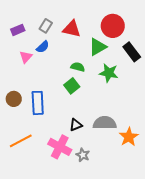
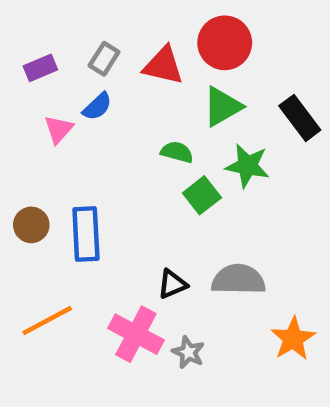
red circle: (113, 26) -> (225, 43), moved
green square: (72, 86) -> (202, 195), moved
orange star: (129, 137) -> (293, 339), moved

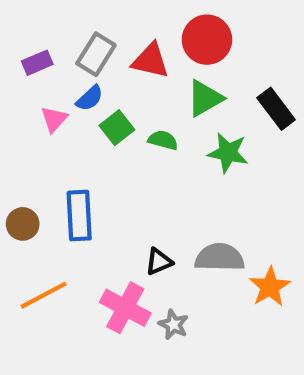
gray rectangle: (104, 59) -> (96, 54), size x1.4
green square: (202, 195) -> (117, 128), moved
brown circle: (31, 225) -> (23, 224), moved
orange star: (293, 339) -> (270, 287), moved

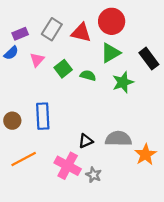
blue semicircle: (90, 98) -> (11, 53), moved
pink triangle: (54, 119) -> (37, 60), moved
green star: (228, 153) -> (123, 82), turned -30

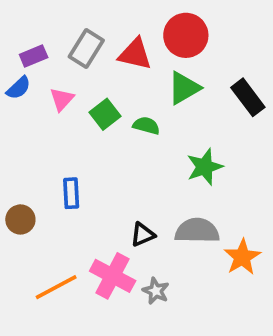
green star: (123, 82) -> (205, 167), moved
blue rectangle: (43, 116) -> (71, 193), size x0.7
brown circle: (12, 121) -> (20, 219), moved
orange line: (24, 159) -> (56, 287), moved

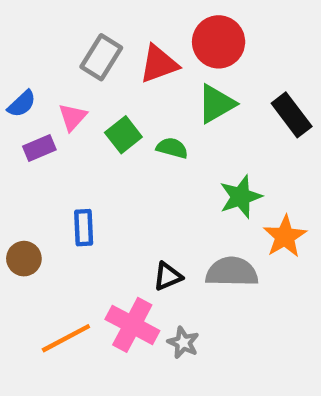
red triangle: (135, 54) -> (159, 64), turned -33
purple rectangle: (34, 56) -> (39, 148), moved
orange star: (242, 257) -> (285, 236), moved

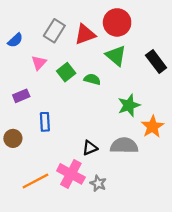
blue semicircle: (22, 104) -> (15, 40), moved
green triangle: (216, 104) -> (116, 56), turned -50
purple rectangle: (39, 148) -> (21, 96), moved

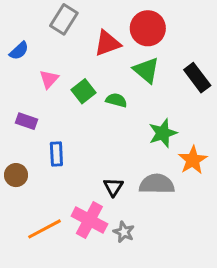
gray rectangle: (54, 31) -> (64, 19), moved
purple rectangle: (21, 96) -> (26, 121), turned 42
black triangle: (90, 148) -> (113, 187), turned -35

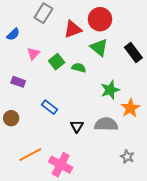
blue rectangle: (56, 154) -> (49, 107), moved, turned -49
pink cross: (89, 220) -> (61, 165), moved
gray star: (124, 232) -> (127, 157), moved

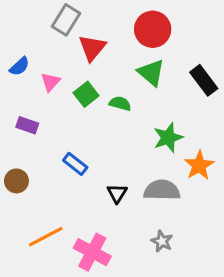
red triangle: (73, 29) -> (92, 48), moved, turned -30
blue semicircle: (13, 34) -> (20, 66), moved
gray star: (127, 157) -> (162, 241), moved

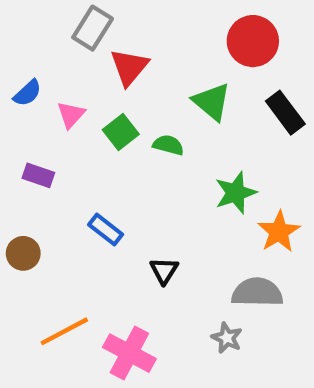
red circle: (153, 29) -> (253, 41), moved
gray semicircle: (162, 190) -> (257, 292), moved

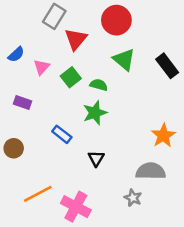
red circle: (253, 41) -> (116, 20), moved
green star: (236, 193) -> (95, 113), moved

